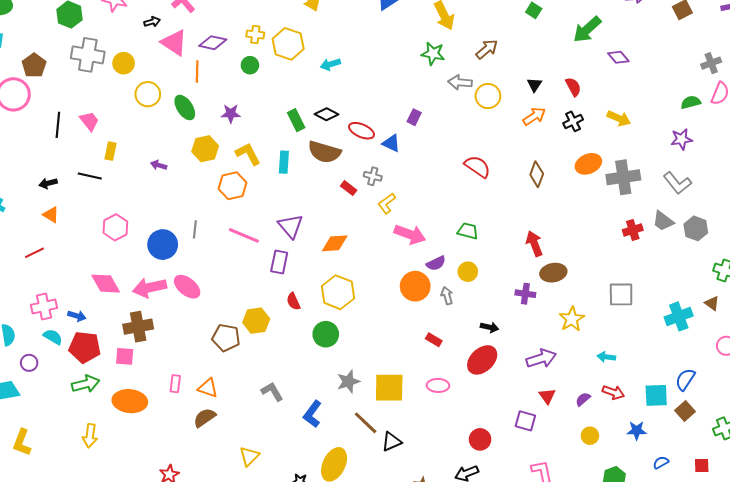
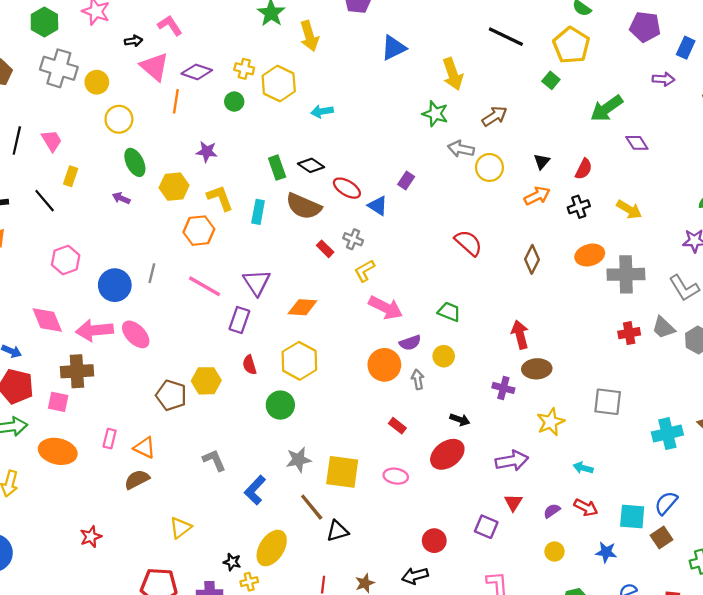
red semicircle: (573, 87) -> (584, 169), turned 48
green ellipse: (185, 108) -> (135, 162), moved
black line: (90, 176) -> (45, 201), turned 30

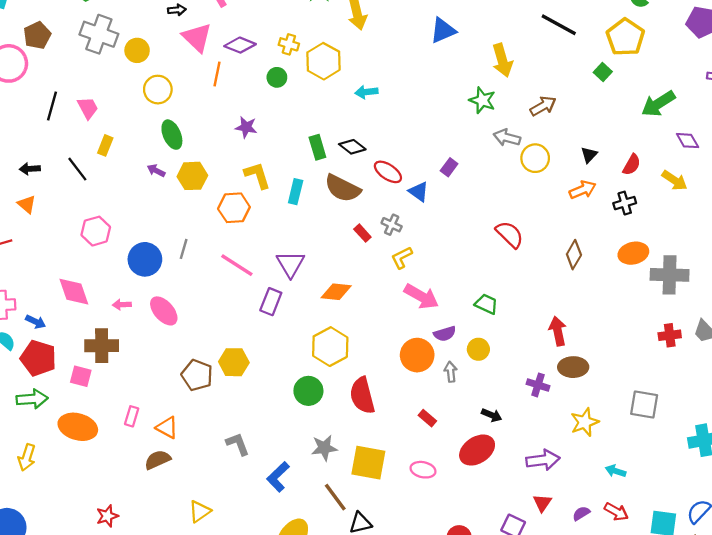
yellow hexagon: (174, 187) -> (192, 176), moved
yellow arrow: (629, 209) -> (675, 180), moved
pink arrow: (95, 330) -> (122, 305), size x0.5
red semicircle: (250, 365) -> (362, 396), moved, size x1.8

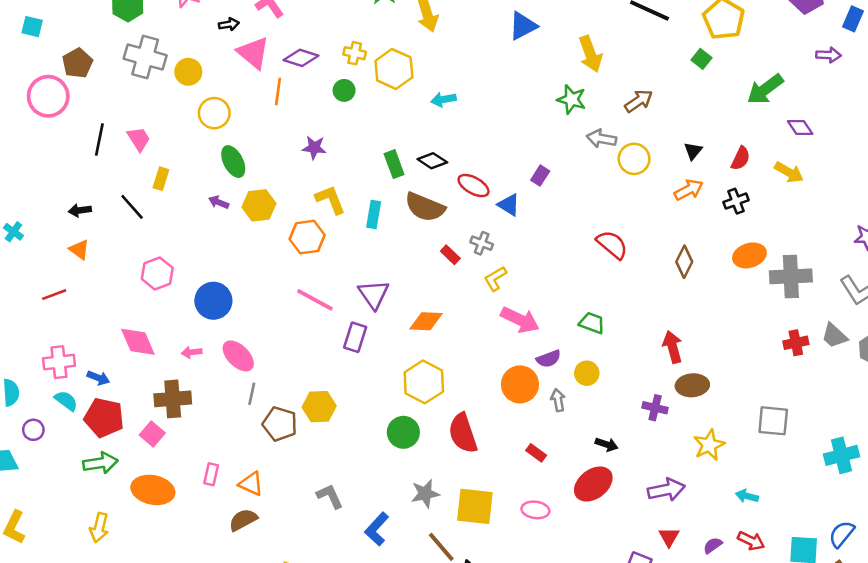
gray line: (184, 249) -> (252, 394), moved
pink square: (81, 376) -> (152, 434), turned 30

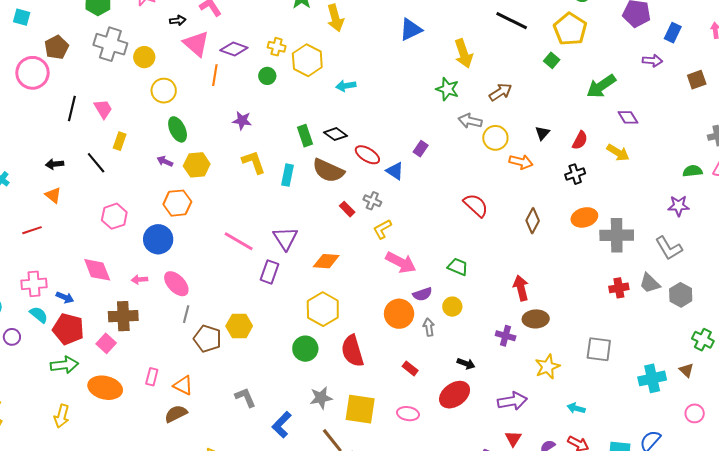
orange arrow: (689, 190) -> (521, 162), moved, turned 40
orange hexagon: (307, 237) -> (177, 203), moved

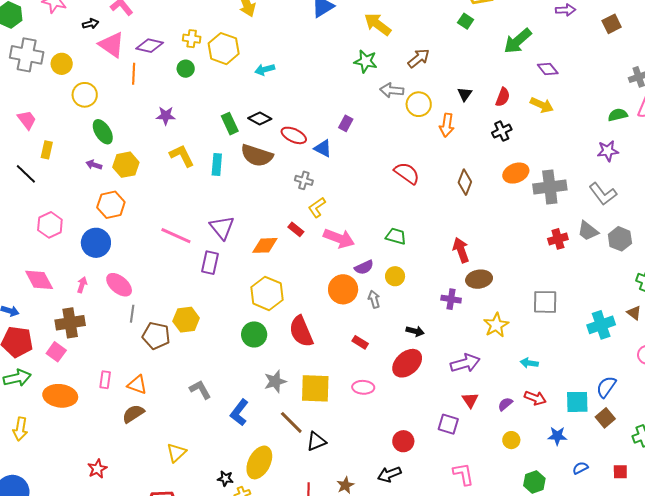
yellow arrow: (464, 54) -> (378, 24), turned 152
orange arrow: (521, 162) -> (447, 125), turned 90
red rectangle: (347, 209) -> (296, 229), moved
pink arrow: (139, 280) -> (82, 285), turned 119

